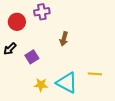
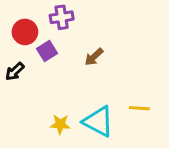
brown arrow: (64, 39) -> (94, 57), turned 32
purple square: (32, 57) -> (47, 51), moved

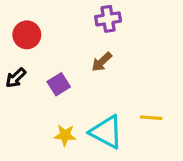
purple cross: (62, 17) -> (108, 19), moved
purple square: (47, 51) -> (59, 84), moved

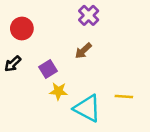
purple cross: (108, 19) -> (89, 15), turned -36
yellow star: (65, 135) -> (58, 91), moved

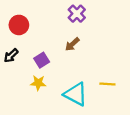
yellow star: (58, 91) -> (38, 83), moved

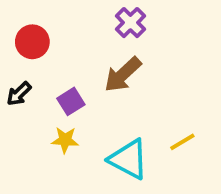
brown arrow: (72, 44) -> (123, 75), size x1.5
yellow line: (107, 84) -> (182, 142), turned -35

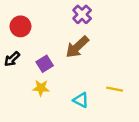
yellow line: (182, 142) -> (115, 89), turned 42
cyan triangle: (129, 159) -> (81, 100), size x0.6

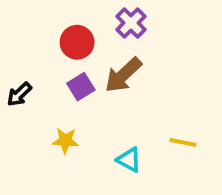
red circle: (20, 26) -> (77, 42), moved
purple square: (45, 64) -> (81, 87), moved

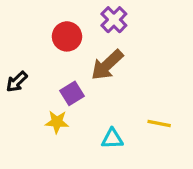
purple square: (81, 87) -> (72, 93), moved
cyan triangle: (129, 160) -> (112, 139), turned -30

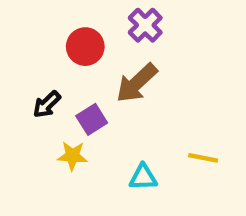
black arrow: (17, 82) -> (47, 104), moved

